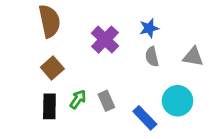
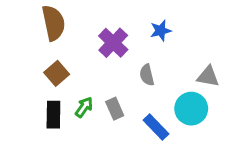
gray semicircle: (152, 57) -> (147, 75), moved
gray triangle: (193, 57) -> (208, 76), moved

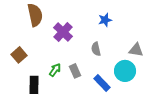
purple cross: (113, 43) -> (63, 32), moved
brown square: (57, 73) -> (19, 55), moved
black rectangle: (53, 115) -> (34, 85), moved

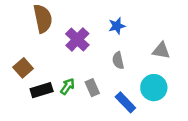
blue star: (105, 20) -> (117, 26), moved
gray triangle: (136, 50) -> (161, 51), moved
black rectangle: (34, 85) -> (42, 90), moved, turned 72

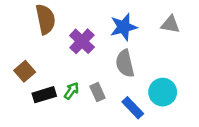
blue star: (117, 26) -> (124, 27), size x1.5
gray triangle: (161, 51) -> (170, 24), moved
gray semicircle: (118, 60) -> (125, 63), size x1.5

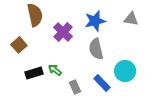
brown square: (25, 71) -> (19, 45), moved
green arrow: (72, 91) -> (55, 70), turned -88
gray rectangle: (98, 92) -> (75, 87), moved

